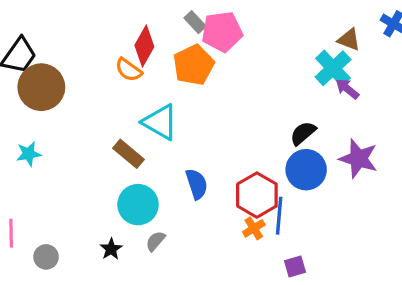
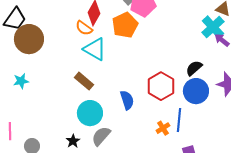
cyan triangle: (160, 122) -> (95, 49), moved
red hexagon: (257, 195) -> (161, 86), moved
gray semicircle: (155, 241) -> (101, 136), size x1.5

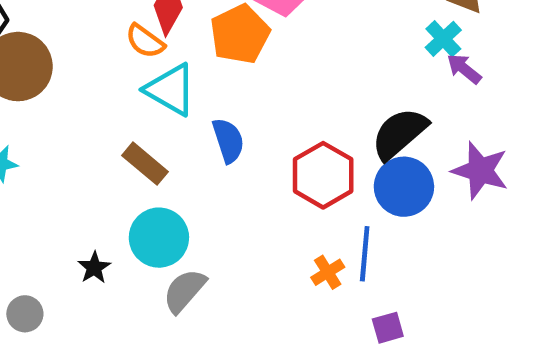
cyan cross: (213, 27) -> (443, 39), size x0.7
black semicircle: (194, 68) -> (399, 134), size x1.5
blue semicircle: (127, 100) -> (228, 140), moved
black star: (73, 141) -> (94, 268), moved

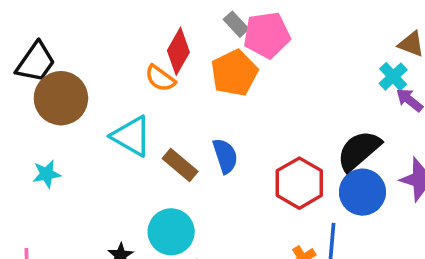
cyan triangle: (171, 90) -> (131, 136), moved
brown rectangle: (145, 164) -> (180, 165), moved

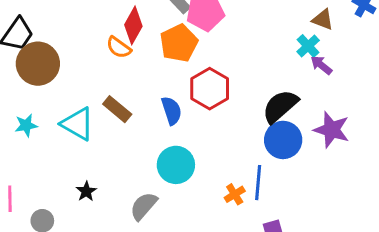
cyan triangle: (131, 136) -> (78, 124), moved
brown rectangle: (180, 165) -> (117, 109), moved
red hexagon: (299, 183) -> (210, 89), moved
cyan circle: (171, 232) -> (176, 165), moved

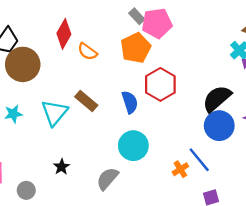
red diamond: (133, 25) -> (64, 34), moved
cyan triangle: (78, 124) -> (54, 113), turned 40
blue line: (258, 183) -> (199, 160), turned -44

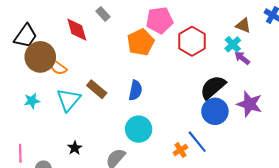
gray rectangle: (137, 16) -> (103, 14), moved
red diamond: (64, 34) -> (77, 30), turned -45
orange semicircle: (87, 51) -> (58, 67), moved
red hexagon: (160, 84) -> (192, 41), moved
blue semicircle: (130, 102) -> (135, 90), turned 30

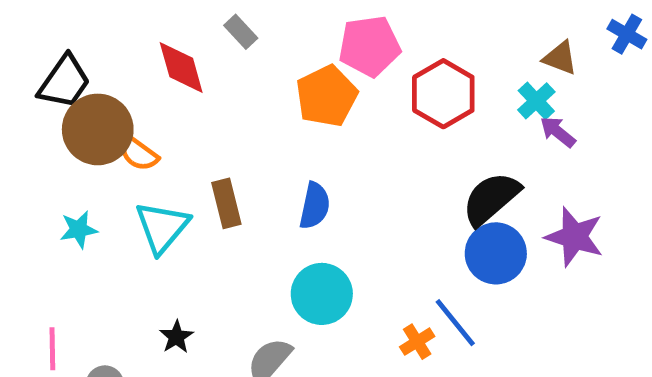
brown rectangle: (97, 89) -> (226, 203), turned 36

